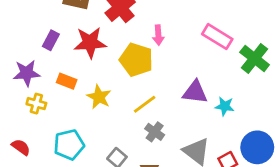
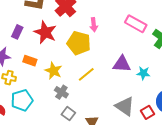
red star: (90, 43) -> (45, 32), turned 30
gray cross: (155, 132) -> (61, 92), moved
cyan pentagon: (69, 145) -> (22, 100), moved

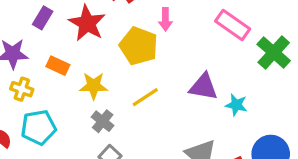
yellow star: (53, 71) -> (94, 86), turned -30

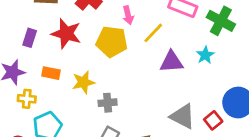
yellow line: (145, 97) -> (153, 33), moved
cyan star: (236, 105) -> (205, 55), moved, turned -30
gray cross: (103, 121) -> (108, 103), moved, turned -30

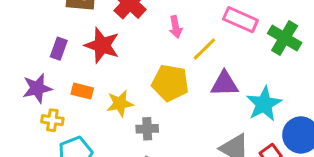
yellow pentagon: (112, 42) -> (170, 83), moved
cyan star: (205, 55) -> (264, 104), moved, size x1.6

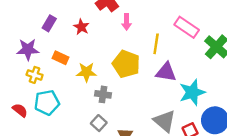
pink arrow: (176, 27) -> (127, 22), moved
red star: (102, 45) -> (81, 27), size x0.6
yellow line: (204, 49) -> (156, 44), turned -48

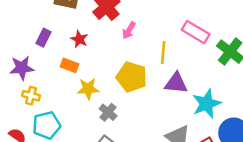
pink arrow: (127, 22) -> (129, 30), turned 35
orange rectangle: (60, 58) -> (69, 65), moved
gray cross: (103, 94) -> (108, 112), turned 35

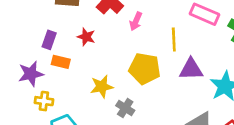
orange rectangle: (69, 65) -> (61, 62), moved

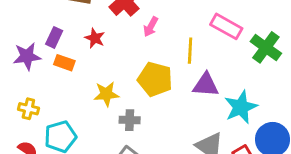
purple star: (31, 74) -> (27, 56), moved
yellow cross: (44, 101) -> (28, 109), moved
gray cross: (125, 108) -> (130, 120), turned -36

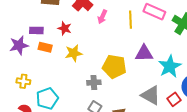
purple rectangle: (54, 37) -> (36, 30), turned 72
yellow line: (190, 51) -> (131, 20), moved
yellow pentagon: (155, 79) -> (114, 67), moved
yellow star: (106, 94) -> (74, 53), moved

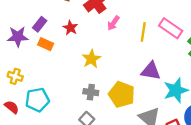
purple rectangle: (36, 30) -> (40, 24), turned -64
yellow star: (74, 53) -> (91, 59), moved, turned -30
yellow pentagon: (114, 67) -> (122, 95), moved

